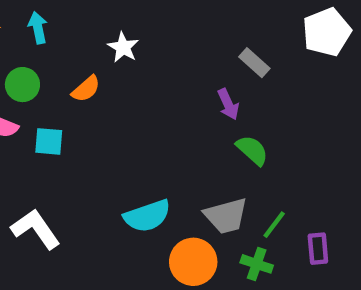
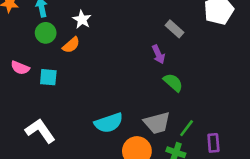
white star: (123, 47) -> (82, 19), moved
green circle: (22, 85) -> (46, 33), moved

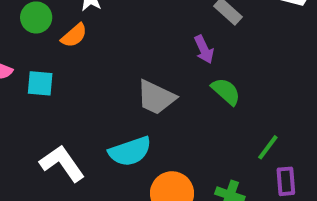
gray trapezoid: (157, 123) -> (156, 97), moved, turned 40
green line: (187, 128) -> (268, 147), moved
white L-shape: (40, 131) -> (62, 163), moved

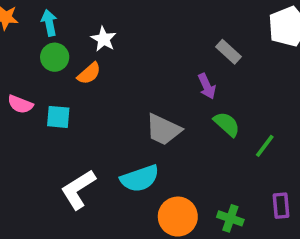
green line: (268, 147) -> (265, 146), moved
white L-shape: (62, 163) -> (78, 189), turned -87

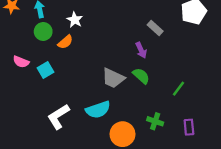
cyan square: (58, 117) -> (45, 70), turned -35
green semicircle: (227, 124) -> (141, 76), moved
green cross: (230, 218) -> (155, 121), moved

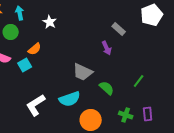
green circle: (43, 31) -> (11, 32), moved
orange semicircle: (65, 42) -> (35, 49), moved
green semicircle: (141, 76) -> (107, 88), moved
green cross: (155, 121) -> (126, 115), moved

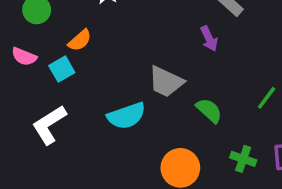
cyan semicircle: (70, 99) -> (126, 116), moved
white L-shape: (36, 105) -> (49, 125), moved

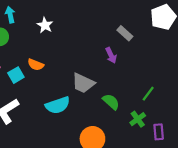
orange semicircle: (80, 40) -> (36, 65), moved, turned 63
green cross: (243, 159) -> (138, 119), moved, turned 35

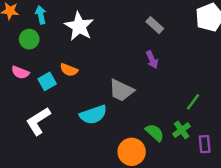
white star: (45, 25) -> (79, 26), size x1.6
gray rectangle: (125, 33) -> (155, 25), moved
green semicircle: (111, 102) -> (155, 133), moved

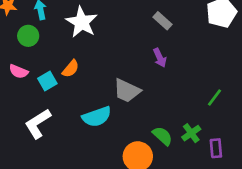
orange semicircle: (69, 70) -> (71, 69), turned -72
green line: (193, 102) -> (215, 97), moved

